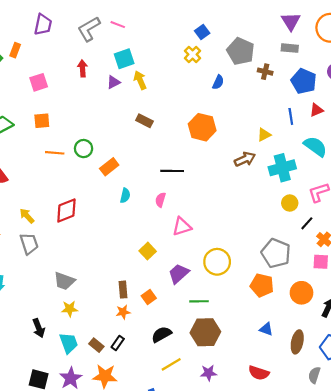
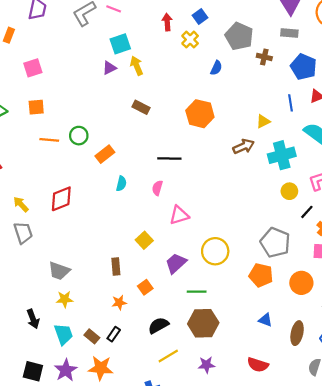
red arrow: (82, 68) -> (167, 22), moved
brown rectangle: (123, 290) -> (116, 266), moved

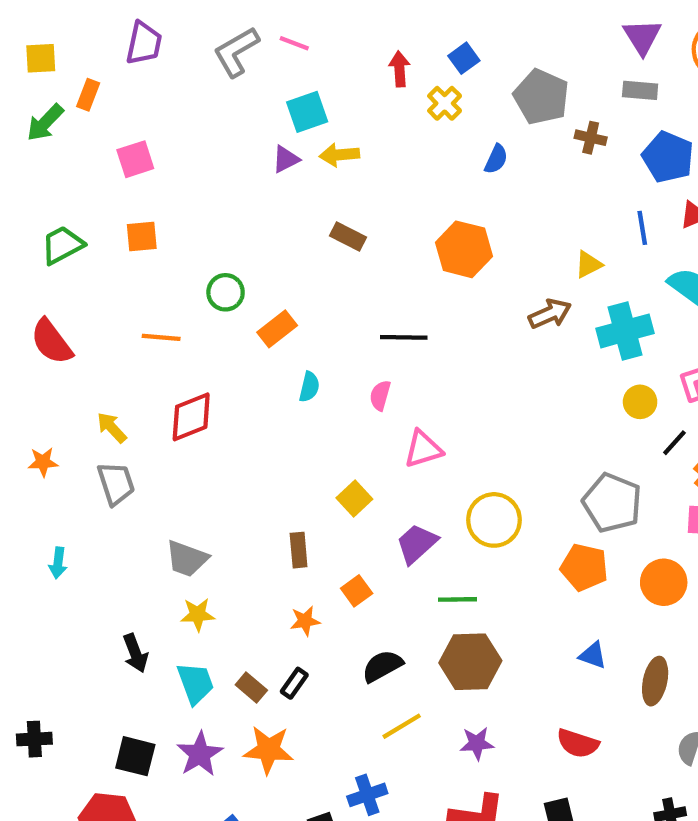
yellow arrow: (137, 66) -> (339, 155), turned -72
orange line: (49, 140) -> (161, 337), moved

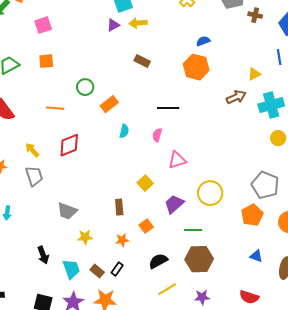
blue semicircle: (496, 159) -> (203, 41), moved, turned -136
orange pentagon: (584, 567) -> (252, 215), turned 30
yellow star: (198, 614) -> (85, 237), moved

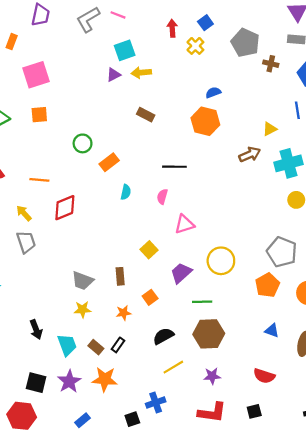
pink square: (43, 25) -> (36, 75), size x1.4
orange line: (55, 108) -> (39, 180), moved
gray trapezoid: (67, 211) -> (83, 281), moved

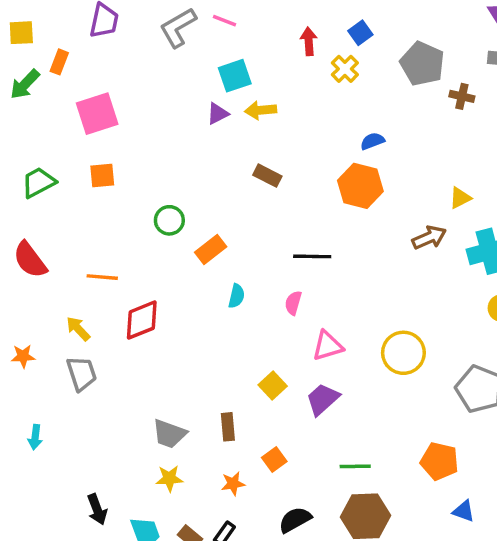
yellow circle: (221, 261) -> (403, 353), moved
purple trapezoid: (181, 273) -> (323, 399), moved
orange pentagon: (267, 285) -> (440, 461), moved, turned -30

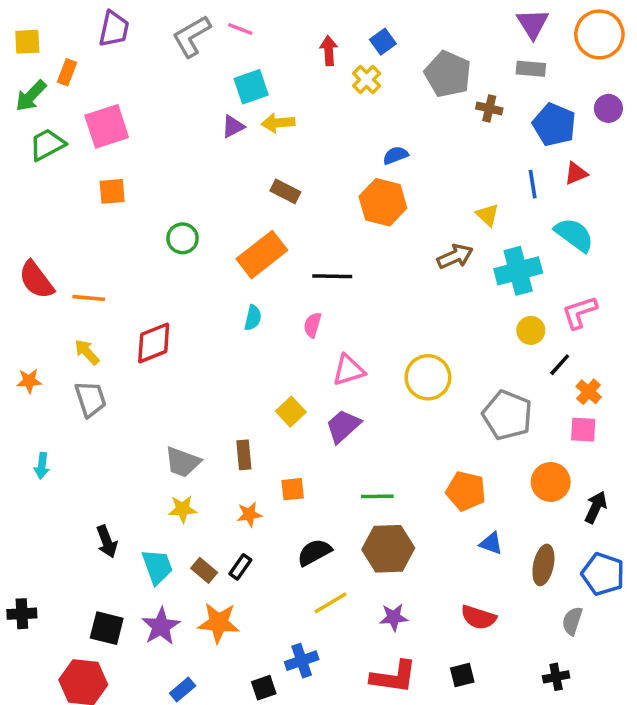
green trapezoid: (39, 182) -> (47, 145), moved
yellow triangle: (460, 198) -> (488, 215), turned -50
orange rectangle: (211, 250) -> (262, 255), moved, size x1.5
orange line: (102, 277) -> (89, 298), moved
orange square: (274, 459) -> (293, 489), turned 30

